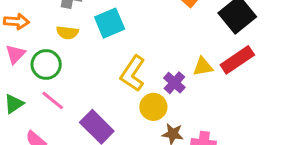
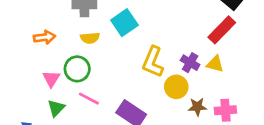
pink triangle: (15, 54) -> (51, 79), moved
red rectangle: (237, 60) -> (222, 30), moved
yellow triangle: (203, 67) -> (215, 64), moved, turned 36

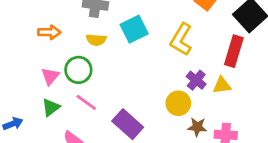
red rectangle: (222, 30) -> (234, 51), turned -36
yellow L-shape: (153, 62) -> (181, 39), moved
yellow triangle: (215, 64) -> (222, 85), turned -30

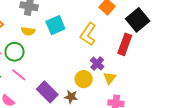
yellow triangle: (222, 85) -> (110, 78), moved, turned -48
brown star: (197, 127) -> (71, 97), moved

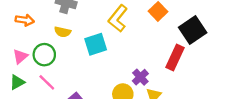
cyan square: (55, 25) -> (96, 44), moved
yellow L-shape: (88, 34) -> (118, 18), moved

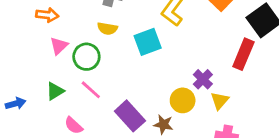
orange arrow: (25, 20) -> (47, 15), moved
pink triangle: (20, 56) -> (59, 46), moved

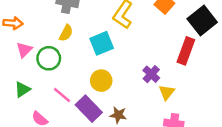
yellow semicircle: (107, 29) -> (66, 33), turned -70
pink line: (91, 90) -> (62, 95), moved
yellow circle: (183, 100) -> (101, 81), moved

